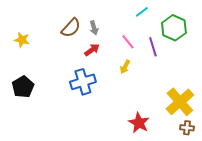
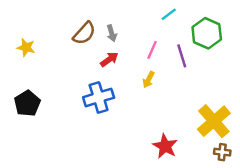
pink line: (128, 42) -> (152, 50), turned 63

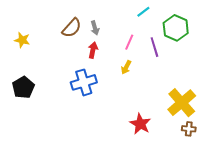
red arrow: (109, 59) -> (93, 50), turned -42

